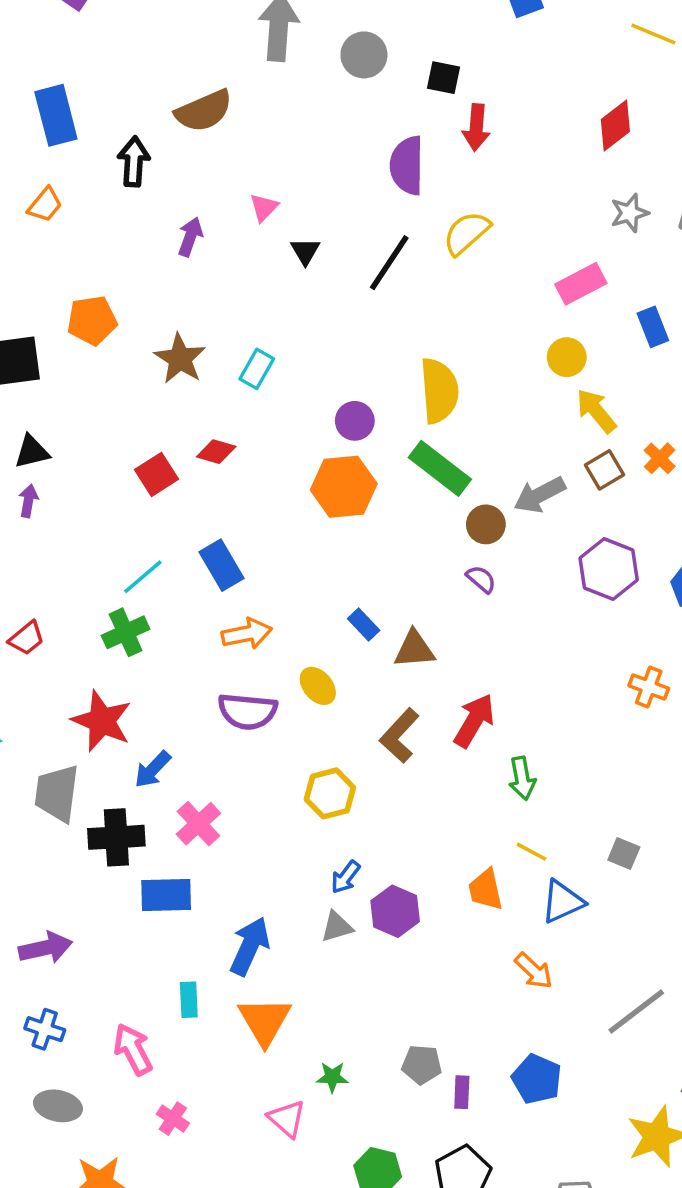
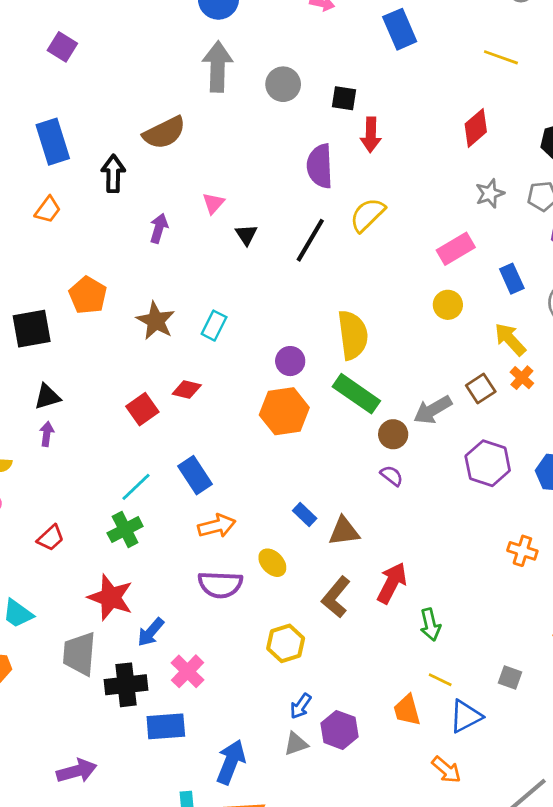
orange pentagon: (92, 320) -> (88, 295), turned -30
yellow arrow: (596, 411) -> (510, 339), moved

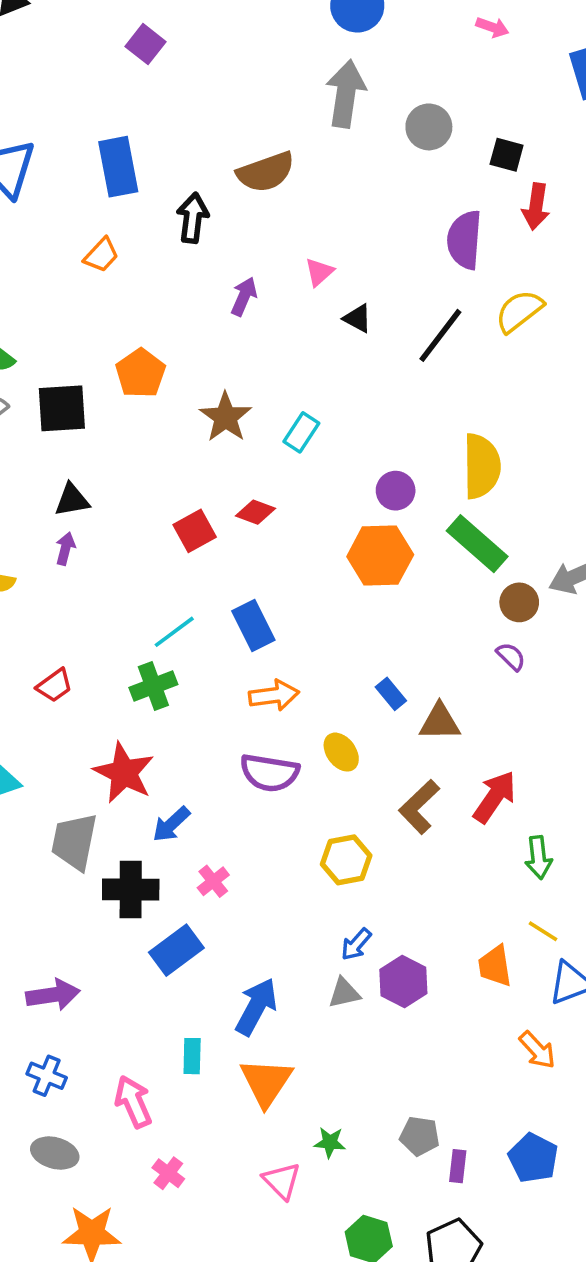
black triangle: (246, 235) -> (357, 318), turned -35
pink cross: (187, 671) -> (213, 881), size x0.7
blue rectangle: (166, 726) -> (176, 950), turned -39

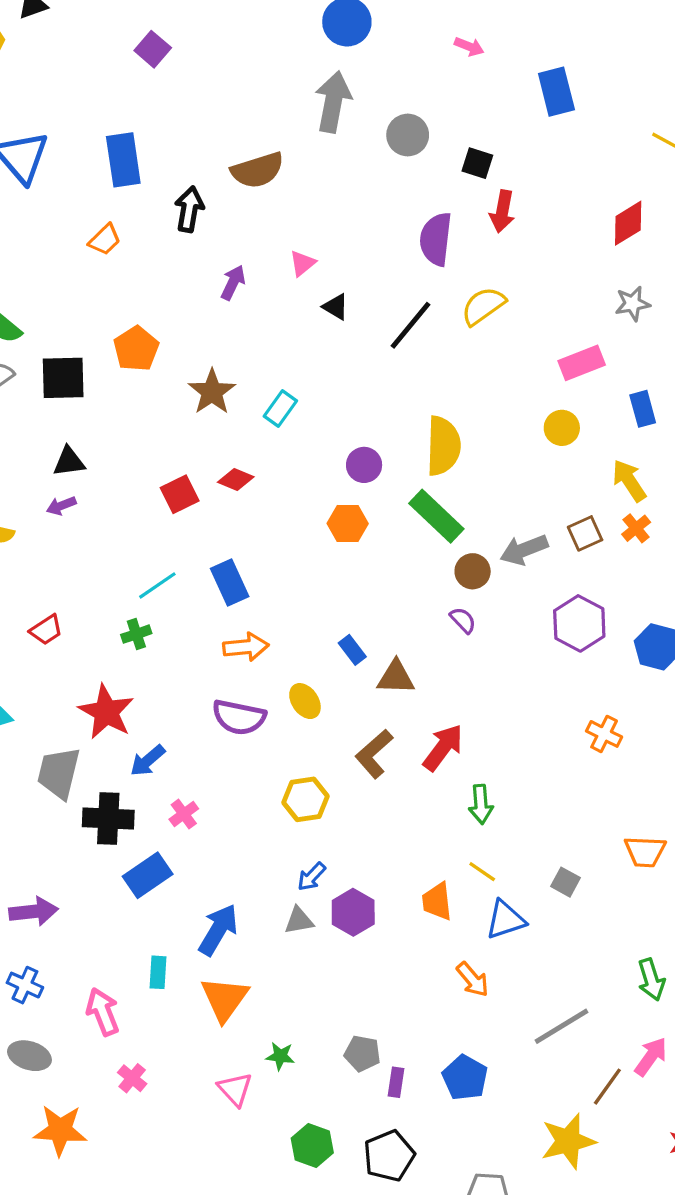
purple arrow: (65, 549) -> (61, 506), turned -128
orange hexagon: (380, 556) -> (348, 524), size x0.7
green cross: (153, 686) -> (136, 634), size x0.7

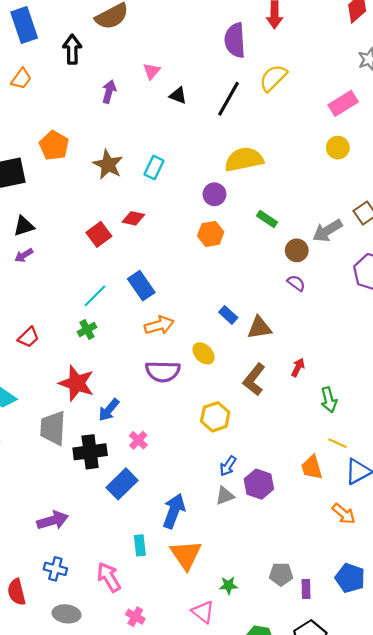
yellow semicircle: (443, 446) -> (244, 159), moved, turned -93
green rectangle: (436, 516) -> (267, 219), size x0.6
red arrow: (443, 748) -> (298, 368), size x0.6

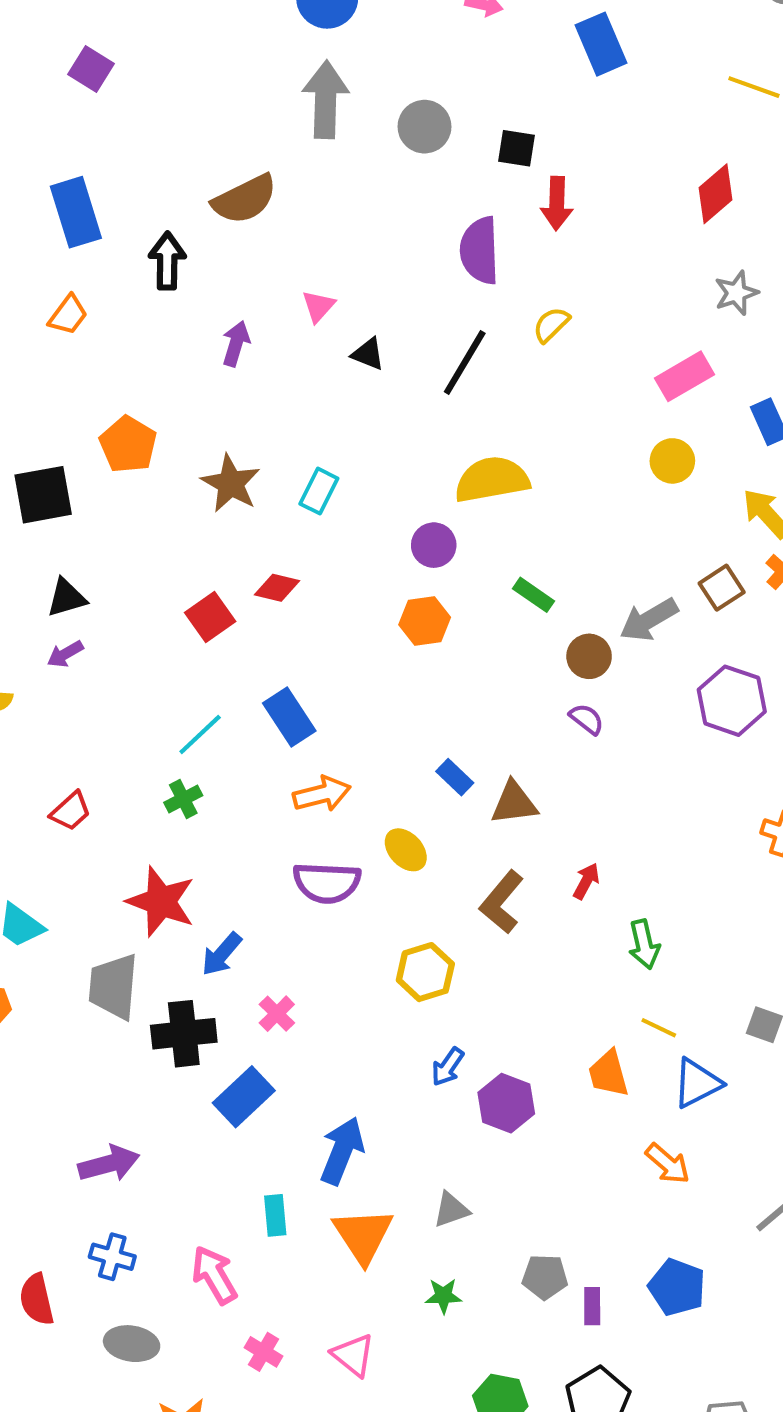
yellow semicircle: (273, 78) -> (551, 325), size x0.7
gray triangle: (225, 496) -> (451, 1210), moved
pink triangle: (203, 612) -> (353, 1355), moved

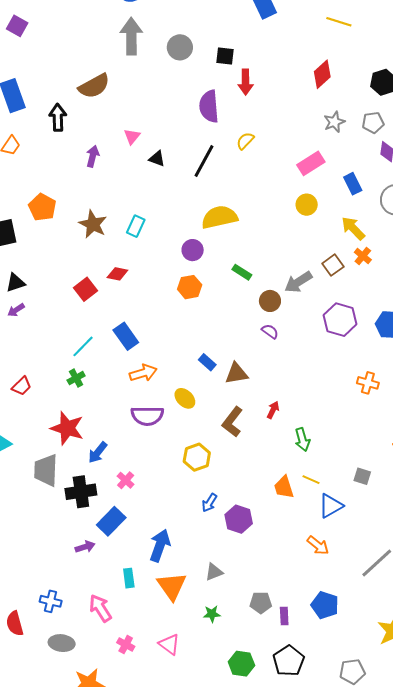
orange trapezoid: (609, 1074) -> (284, 487), moved
purple arrow: (109, 1164) -> (85, 547), moved, size x0.7

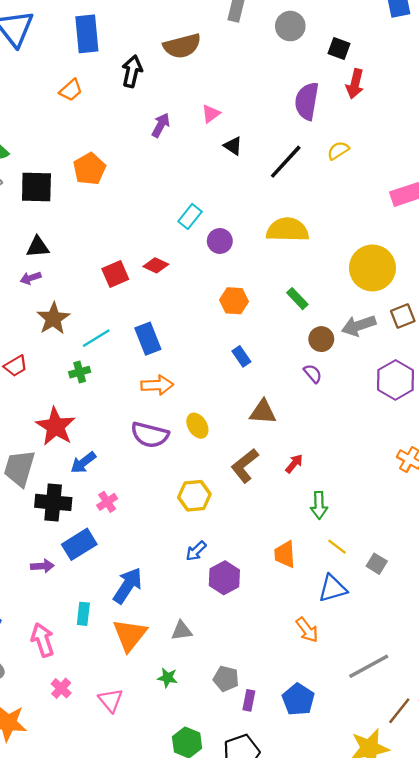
yellow circle: (307, 205) -> (372, 268), moved, size x1.8
brown star: (93, 224) -> (53, 318), moved
purple circle: (193, 250) -> (220, 241), moved
blue rectangle: (207, 362) -> (241, 356), moved
yellow line: (311, 480) -> (337, 547), moved

